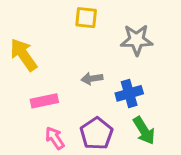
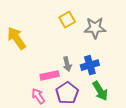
yellow square: (86, 18) -> (67, 20), moved, turned -35
gray arrow: (92, 79) -> (67, 64), moved, turned -96
pink rectangle: (44, 101) -> (50, 75), moved

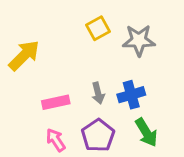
yellow arrow: (17, 38) -> (24, 55), turned 80
pink rectangle: (50, 75) -> (56, 102), moved

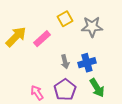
pink rectangle: (56, 102) -> (42, 39), moved, turned -30

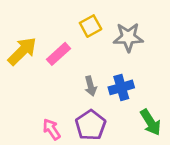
green arrow: (97, 88) -> (151, 122), moved

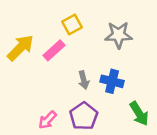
yellow square: (91, 26) -> (72, 25), moved
blue cross: (121, 87) -> (112, 81), turned 30
pink arrow: (51, 129) -> (47, 120), turned -102

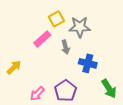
gray star: (119, 35) -> (80, 27), moved
yellow arrow: (20, 48) -> (14, 67), moved, size x0.7
gray arrow: (84, 80) -> (66, 47), moved

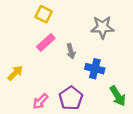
yellow square: (56, 19) -> (44, 14), moved, turned -35
gray star: (80, 27) -> (102, 27), moved

